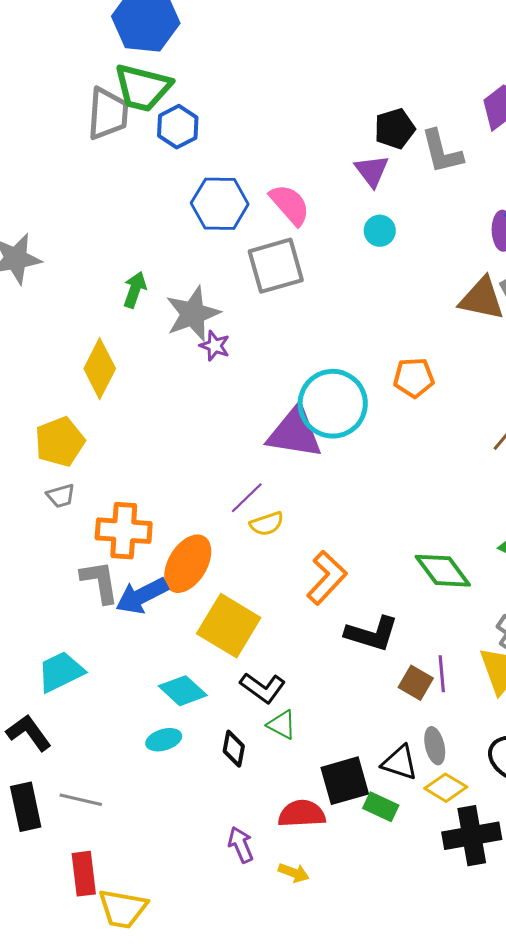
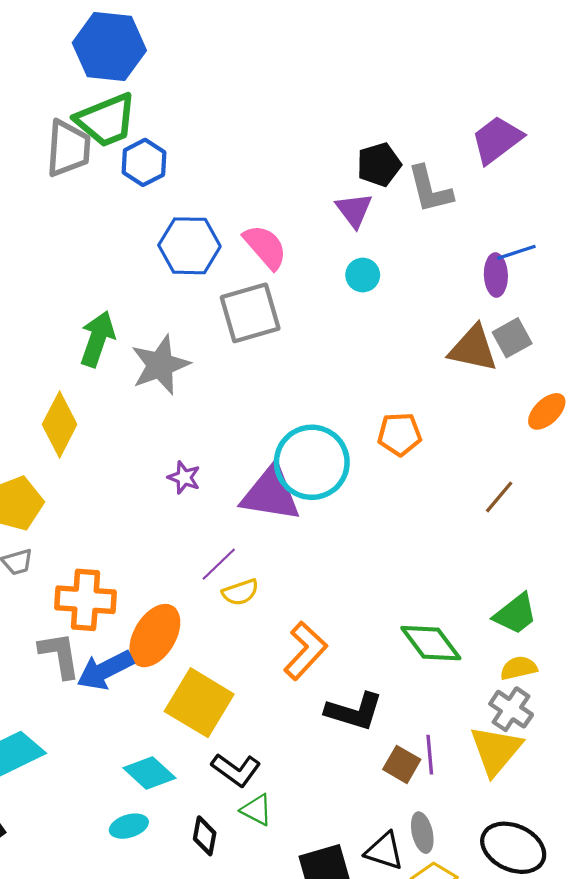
green trapezoid: (143, 88) -> (106, 120), turned -36
green arrow: (135, 290) -> (97, 339), size x1.4
purple star: (215, 346) -> (184, 477), moved

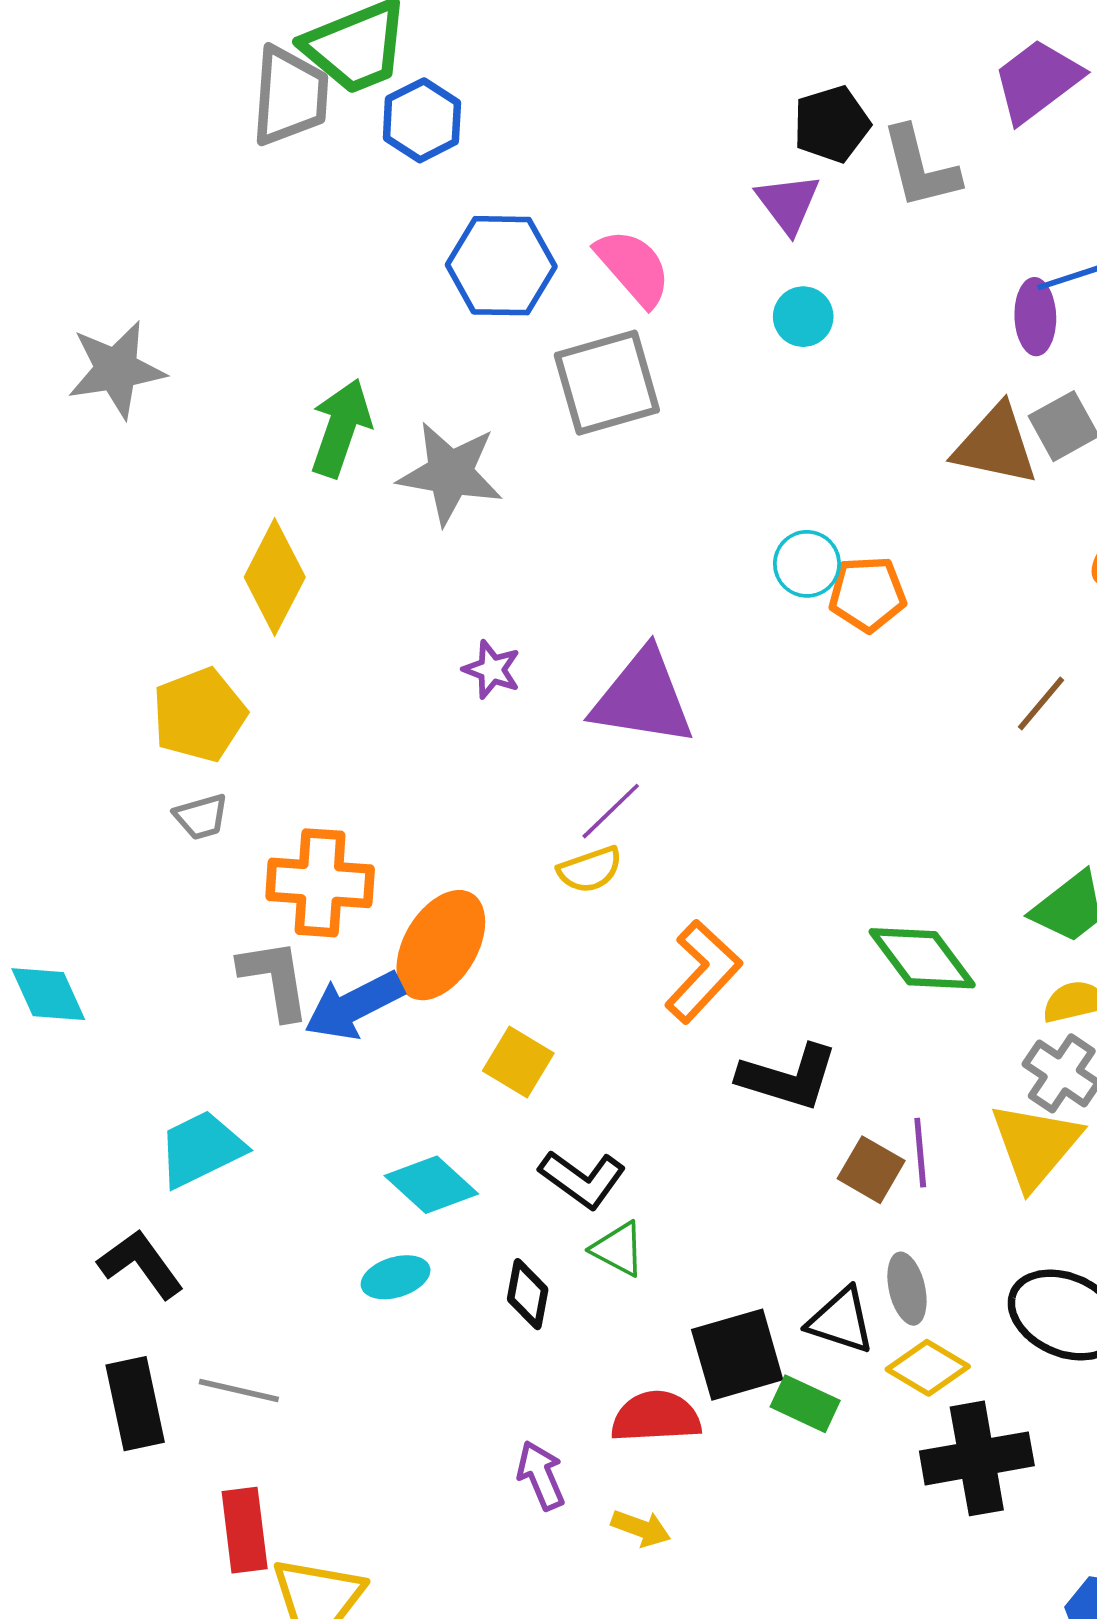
gray star: (160, 365) -> (450, 473), turned 30
cyan circle: (312, 462) -> (807, 564), moved, size x0.5
purple line: (219, 564) -> (611, 811), moved
yellow square: (199, 703) -> (518, 1062), size x0.6

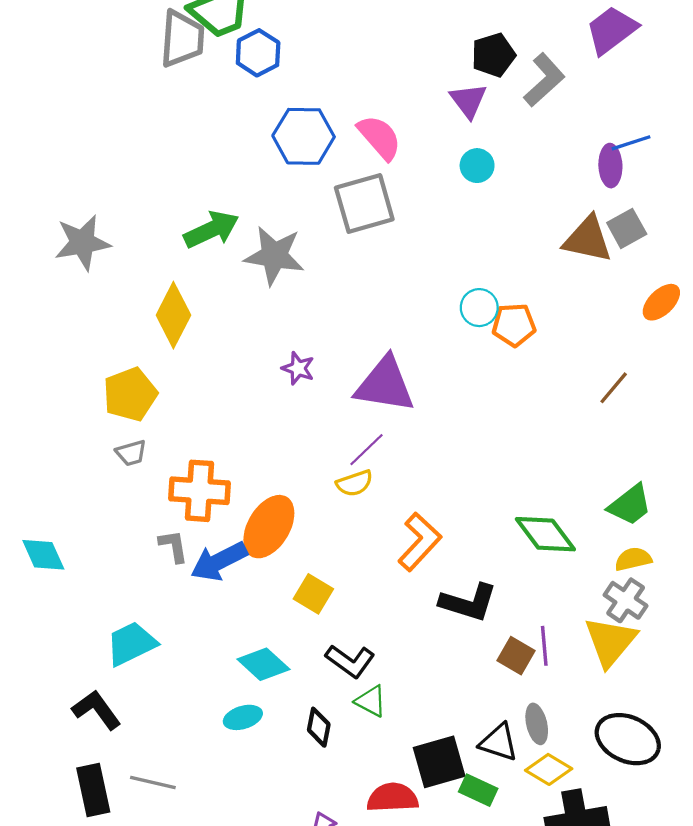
gray L-shape: (920, 168) -> (544, 80), turned -118
gray star: (116, 369) -> (82, 243), moved
green arrow: (341, 428) -> (211, 230), turned 46
gray L-shape: (275, 979) -> (173, 546), size x0.7

